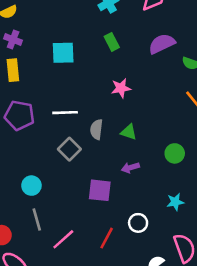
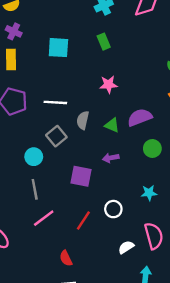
purple semicircle: (162, 44) -> (140, 117), moved
cyan circle: (31, 186) -> (34, 157), moved
gray line: (37, 219) -> (35, 189), moved

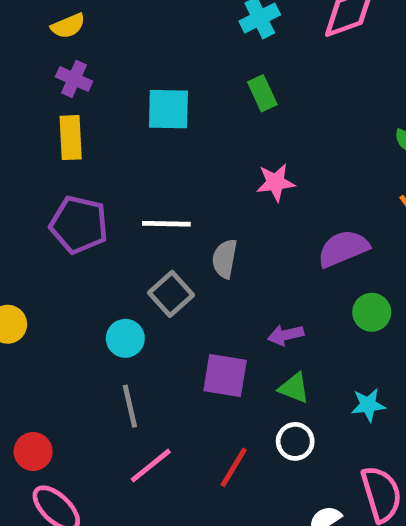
green triangle: (112, 125) -> (294, 388), moved

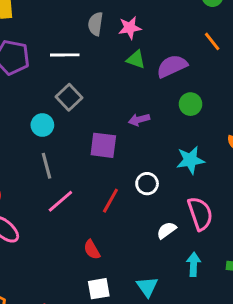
gray semicircle: (225, 259) -> (95, 24), moved
green triangle: (294, 388) -> (136, 60), moved
cyan star: (368, 405) -> (190, 160), size x1.4

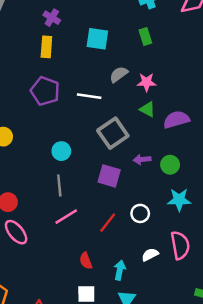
gray semicircle: (95, 24) -> (119, 74), turned 36
gray square: (69, 97) -> (113, 133), moved, size x1.4
green circle: (190, 104) -> (170, 165), moved
cyan arrow: (194, 264) -> (120, 270), moved

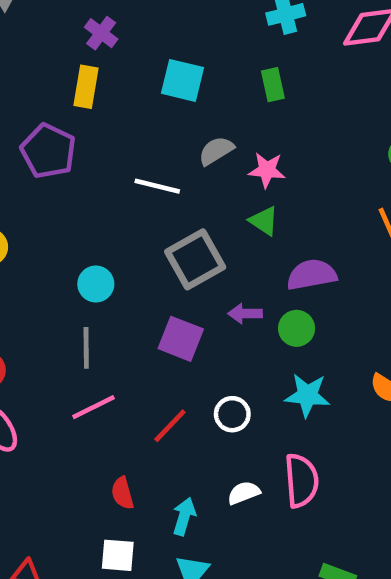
purple pentagon: (45, 91) -> (48, 151), moved
purple semicircle: (176, 120) -> (312, 275), moved

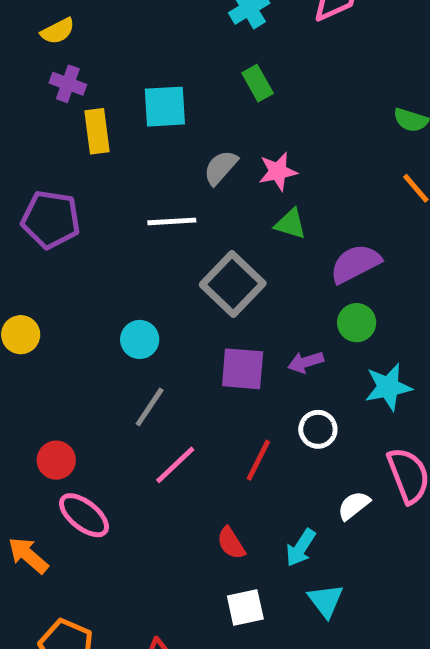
yellow rectangle: (86, 87) -> (97, 131), moved
purple arrow: (245, 314) -> (306, 362), moved
gray line: (86, 348) -> (150, 407), turned 51
cyan arrow: (184, 516) -> (301, 548), turned -147

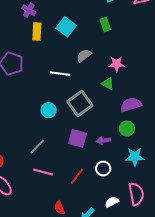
cyan square: (165, 107) -> (66, 27), turned 30
pink star: (278, 171) -> (117, 64), moved
cyan circle: (140, 339) -> (49, 110), moved
pink line: (175, 465) -> (43, 172), turned 48

